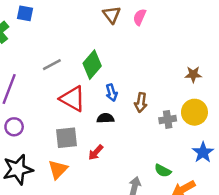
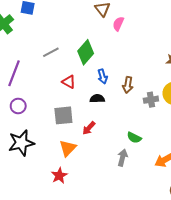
pink semicircle: (140, 17) -> (118, 24), moved
red triangle: (73, 99) -> (69, 82), size x0.6
orange triangle: (58, 169) -> (68, 148), moved
green semicircle: (163, 171) -> (134, 138), moved

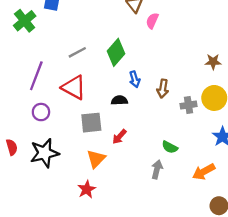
red triangle: (69, 82) -> (74, 87), moved, size x1.6
black semicircle: (97, 99) -> (119, 100), moved

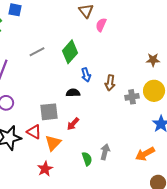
red triangle: (74, 87) -> (34, 132), moved, size x0.7
green semicircle: (170, 147) -> (87, 159), moved, turned -136

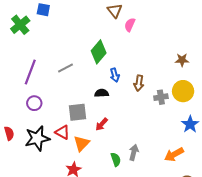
gray line: (37, 52) -> (65, 68), moved

